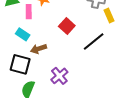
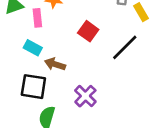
brown arrow: (39, 49) -> (55, 64), turned 42

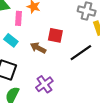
red square: (88, 31) -> (55, 35), turned -35
brown arrow: (55, 64) -> (38, 48), moved

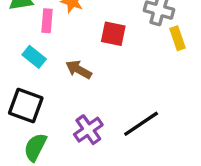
red square: (55, 35) -> (113, 34), moved
black line: (81, 53) -> (141, 124), moved

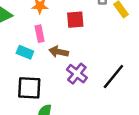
pink rectangle: (47, 21) -> (40, 34), moved
purple cross: (88, 130) -> (77, 74), moved

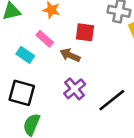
pink rectangle: (40, 34) -> (45, 39), turned -49
brown arrow: (59, 52) -> (70, 55), moved

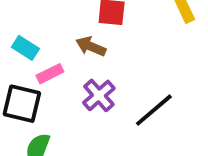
pink rectangle: (45, 39) -> (50, 74), moved, turned -66

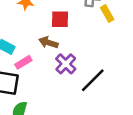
purple cross: (99, 95) -> (66, 64), moved

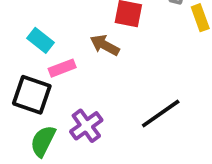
purple cross: (66, 64) -> (86, 126), moved

